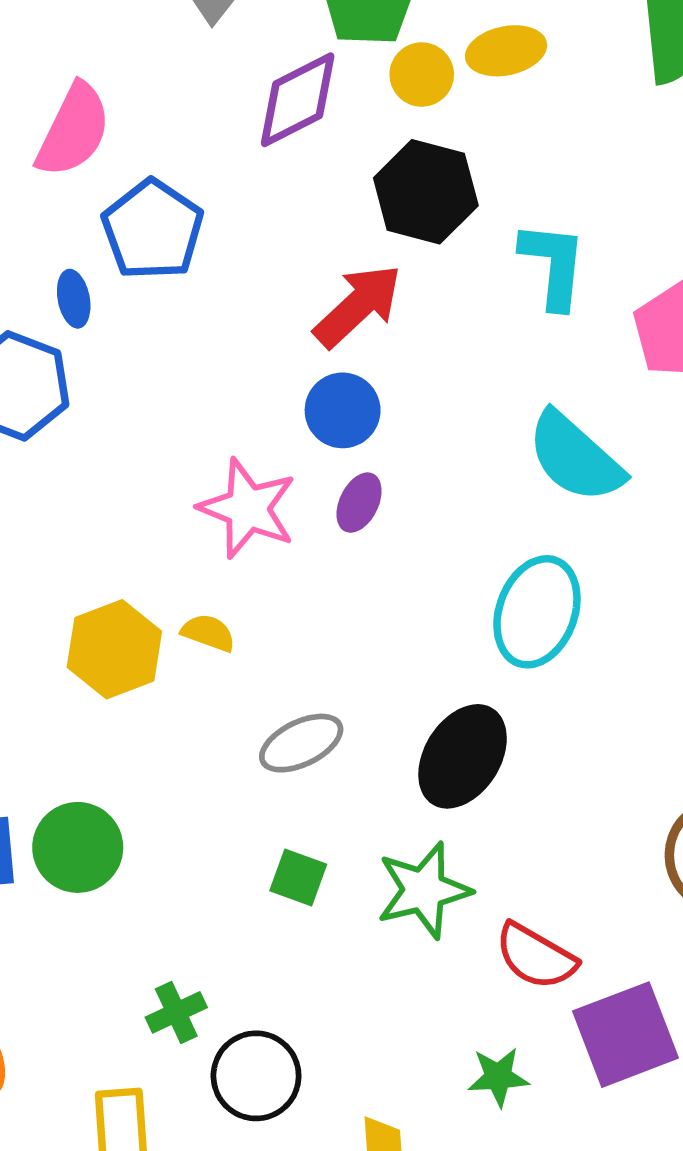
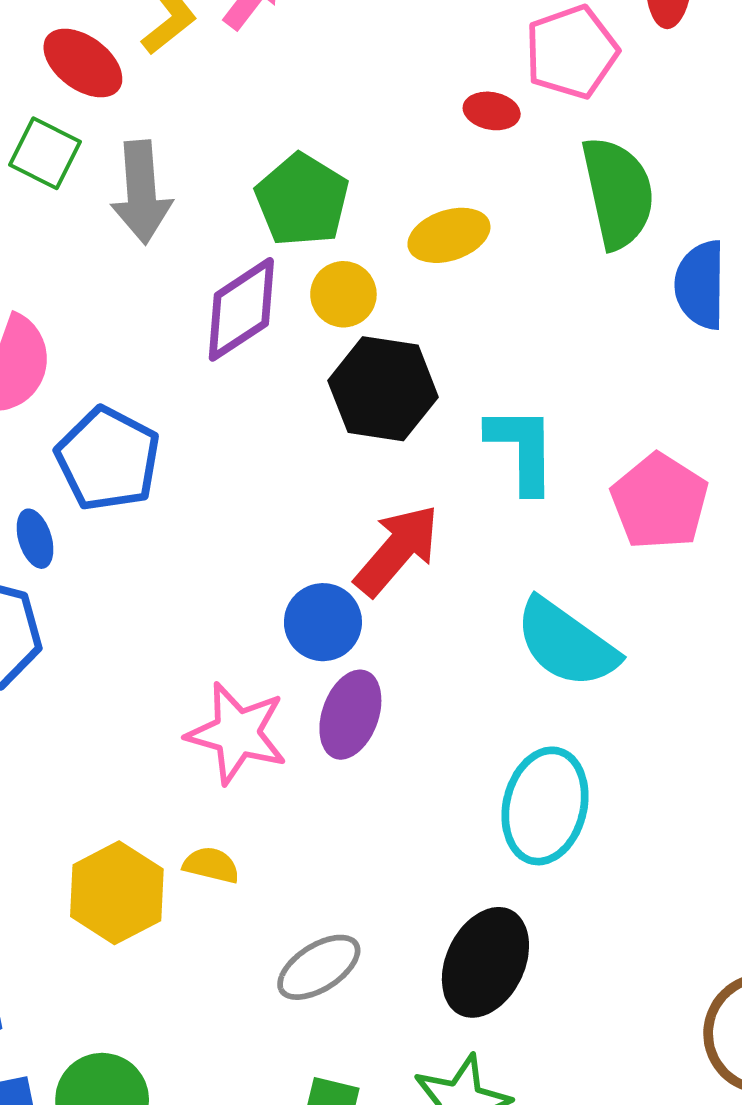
yellow circle: (422, 75) -> (343, 294), moved
red arrow: (358, 306) -> (397, 550), moved
purple ellipse: (359, 503) -> (350, 715), size x1.4

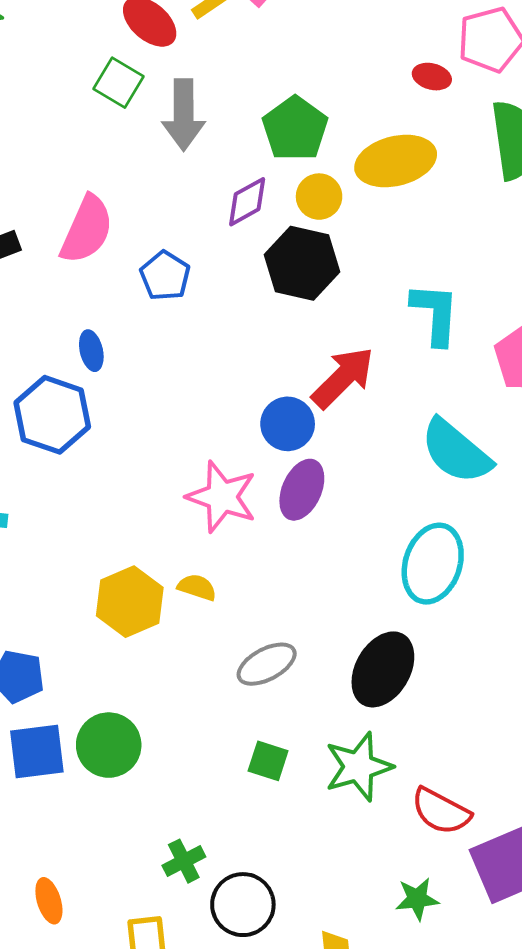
yellow ellipse: (449, 235) -> (396, 161), size x1.4
purple diamond: (241, 309) -> (247, 202), size x0.7
black hexagon: (383, 389) -> (302, 263), moved
blue pentagon: (108, 459) -> (165, 276), moved, size x0.7

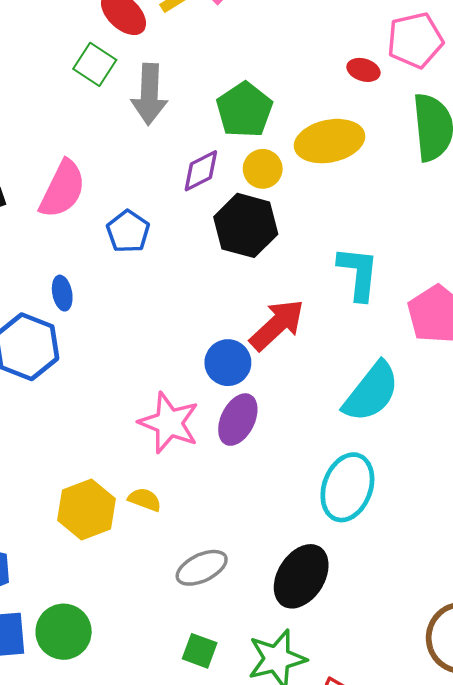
cyan semicircle: (456, 451) -> (371, 392), turned -94

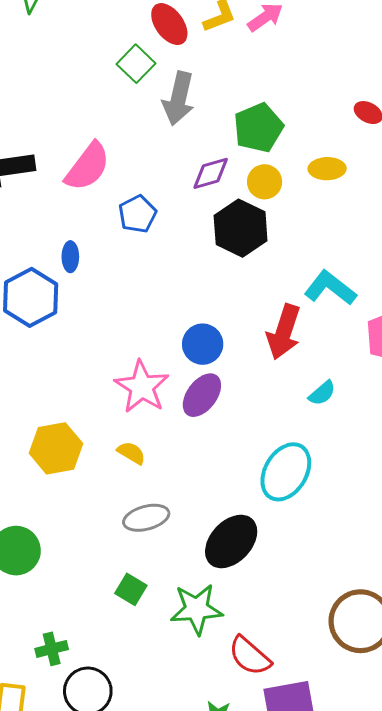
yellow ellipse: (330, 141) -> (327, 169), size x0.6
cyan L-shape: (358, 273) -> (330, 288), turned -69
red arrow: (277, 325) -> (284, 332), moved, turned 140
cyan semicircle: (371, 392) -> (322, 393), size x0.5
yellow semicircle: (145, 500) -> (131, 453), moved

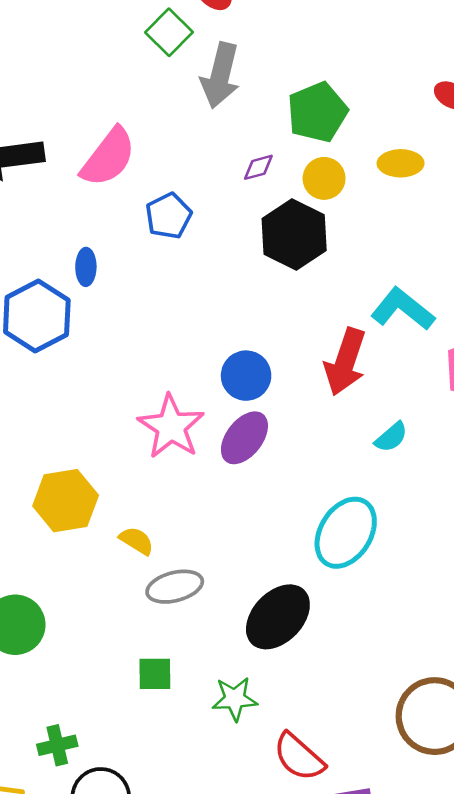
purple diamond: (211, 173) -> (258, 167), size x0.7
yellow semicircle: (131, 453) -> (137, 541), moved
green square: (131, 589) -> (155, 674), turned -32
green star: (197, 609) -> (235, 699), size x0.7

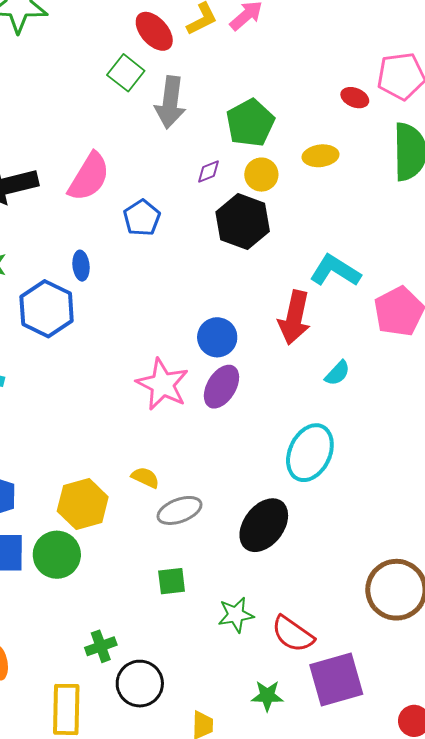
yellow hexagon: (66, 501) -> (83, 504), moved
green star: (235, 699) -> (236, 615), moved

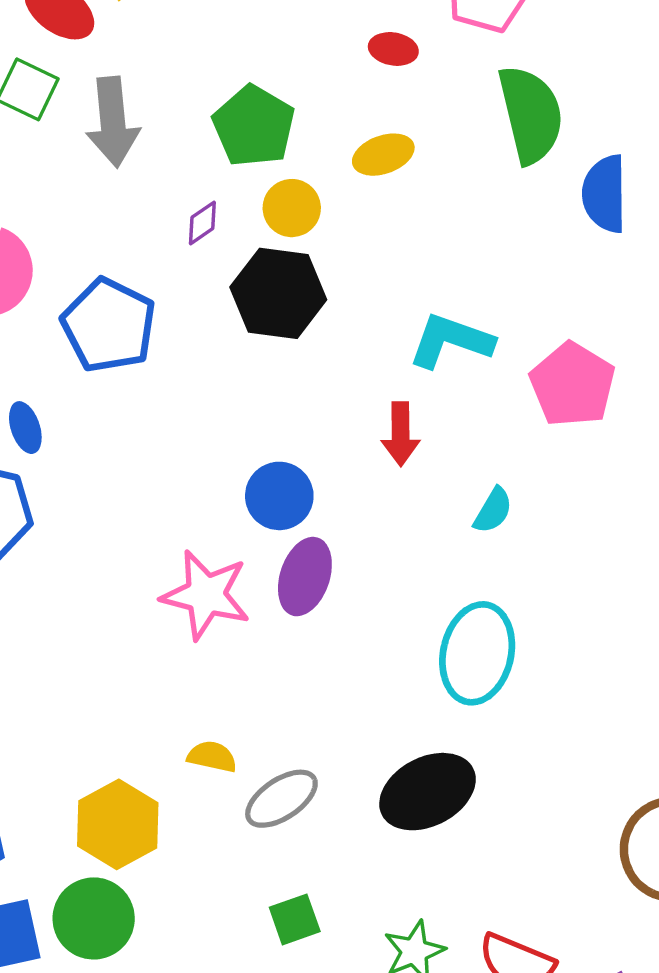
red ellipse: (355, 98) -> (393, 49), moved
blue pentagon: (142, 218) -> (109, 325), size x1.5
red arrow: (294, 318) -> (401, 434), size x0.7
black ellipse: (264, 525) -> (428, 792), turned 38

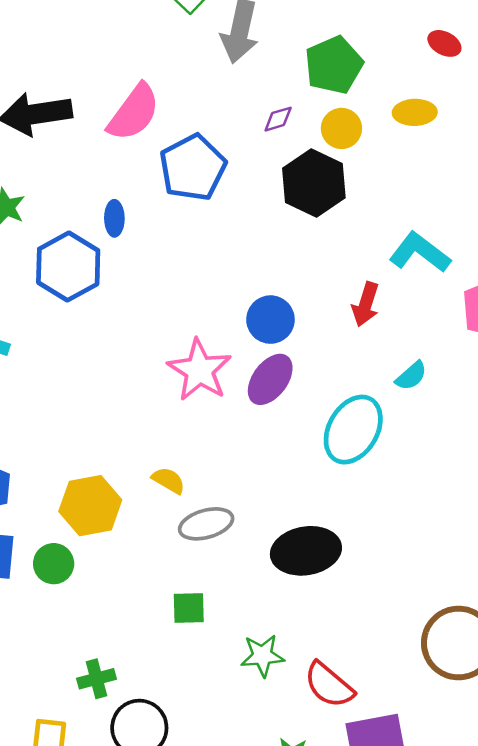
cyan ellipse: (477, 653) -> (353, 430), moved
green circle: (94, 918) -> (54, 564), size x0.7

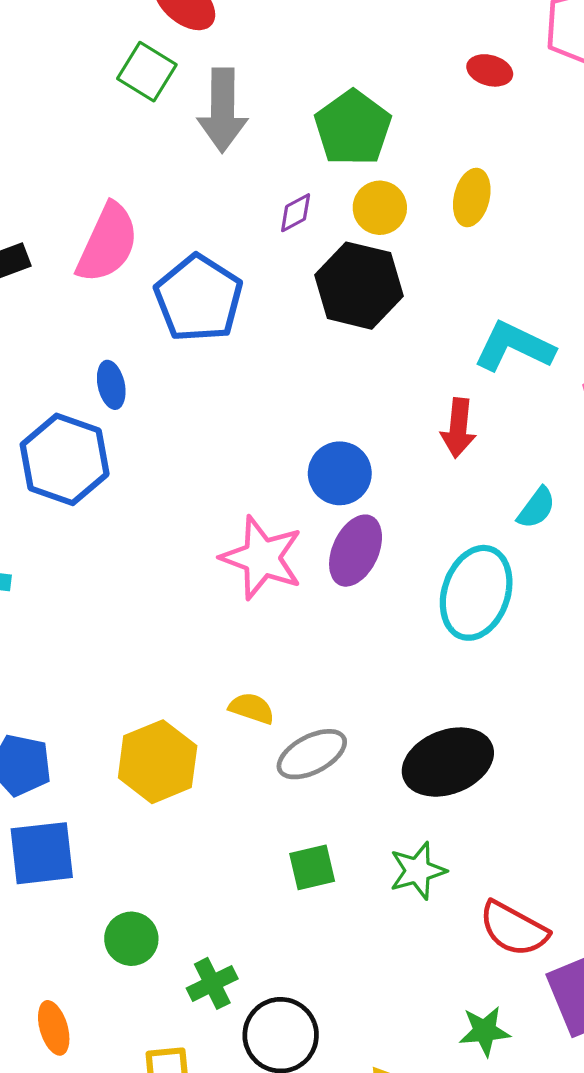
yellow ellipse: (415, 112) -> (472, 197), moved, turned -63
green circle: (54, 564) -> (131, 939), moved
green star: (262, 656) -> (418, 871), moved

